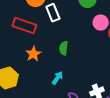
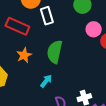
green semicircle: (64, 48) -> (55, 52), size x1.6

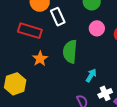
pink circle: (94, 29) -> (97, 28), moved
cyan arrow: (46, 81) -> (91, 75), moved

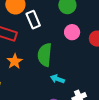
cyan arrow: (91, 75) -> (57, 79), moved, turned -104

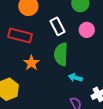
white rectangle: (33, 20) -> (58, 26), moved

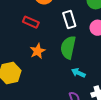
red rectangle: (20, 36) -> (31, 22), size x0.7

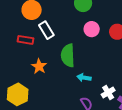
white rectangle: (69, 19) -> (46, 30), moved

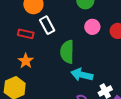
orange star: (39, 66) -> (26, 61), moved
cyan arrow: (84, 78) -> (82, 75), size x1.5

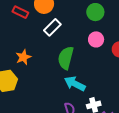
white rectangle: (47, 25) -> (52, 27), turned 60
red rectangle: (26, 34) -> (20, 12), moved

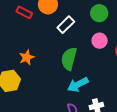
white rectangle: (52, 27) -> (66, 25), moved
cyan arrow: (75, 84) -> (78, 85), turned -55

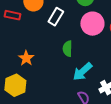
pink circle: (100, 41) -> (92, 24), size x1.5
green semicircle: (69, 59) -> (68, 49), size x0.7

